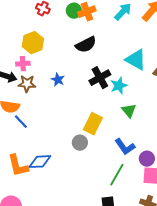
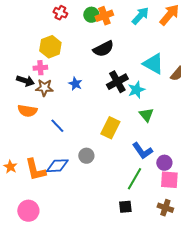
blue line: (21, 122) -> (57, 126), moved
gray circle: (80, 143) -> (86, 156), moved

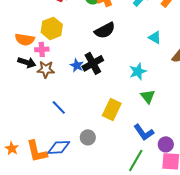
cyan triangle: (153, 64) -> (155, 37), moved, size x0.6
black cross: (117, 82) -> (93, 63), moved
orange semicircle: (27, 111) -> (25, 39), moved

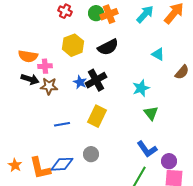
yellow hexagon: (52, 28) -> (73, 45), moved
blue line: (59, 107) -> (62, 124), turned -56
yellow rectangle: (112, 109) -> (97, 116), moved

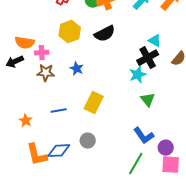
black arrow: (30, 79) -> (15, 62), moved, turned 138
black cross: (96, 80) -> (148, 58), moved
orange star: (15, 165) -> (26, 121), moved

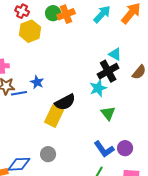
yellow hexagon: (70, 32) -> (30, 31), moved
black semicircle: (105, 34) -> (65, 102), moved
blue line: (59, 111) -> (19, 93), moved
purple circle: (166, 148) -> (125, 148), moved

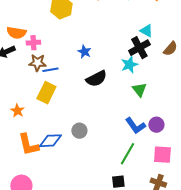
blue star: (37, 82) -> (84, 52), moved
yellow rectangle: (54, 116) -> (46, 93), moved

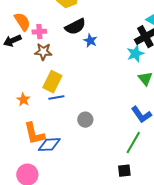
orange semicircle: (16, 33) -> (22, 22), turned -132
blue line: (50, 70) -> (56, 98), moved
black semicircle: (96, 79) -> (75, 27), moved
blue diamond: (50, 141) -> (49, 145), moved

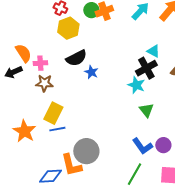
cyan star: (135, 54) -> (136, 85), turned -30
orange star: (23, 100) -> (24, 131), size x1.6
gray circle: (85, 120) -> (86, 151), size x1.6
orange L-shape: (34, 134) -> (71, 165), moved

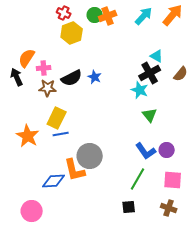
orange semicircle: (23, 53) -> (27, 58), turned -114
black semicircle: (76, 58) -> (72, 78), moved
black arrow: (13, 72) -> (17, 77), turned 90

